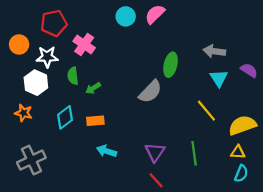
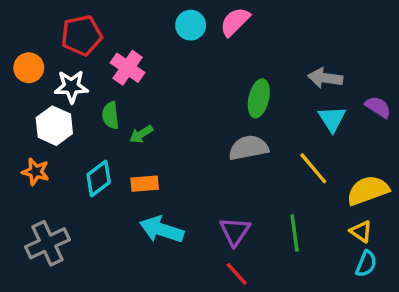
gray semicircle: (150, 92) -> (249, 148), moved, turned -145
cyan arrow: (107, 151) -> (162, 230), size x1.4
yellow triangle: (238, 152) -> (361, 231), turned 32

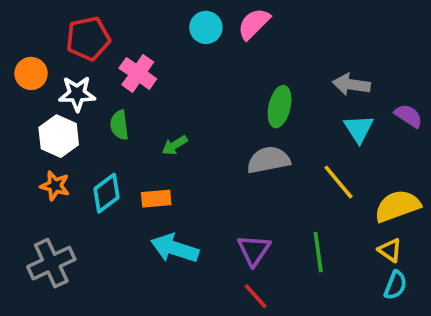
green arrow: (141, 134) -> (175, 145), moved
orange star: (36, 172) -> (55, 186), moved

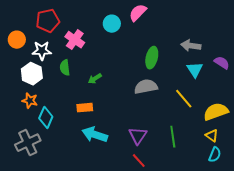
cyan circle: (206, 27) -> (112, 24), moved
cyan diamond: (107, 193) -> (46, 118), moved, turned -30

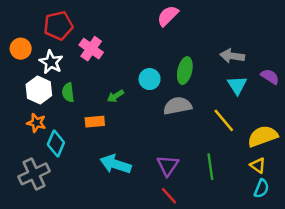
cyan circle: (112, 24) -> (150, 79), moved
white star: (42, 51) -> (51, 62), turned 30
green semicircle: (65, 68) -> (68, 92), moved
orange rectangle: (85, 108) -> (95, 122), moved

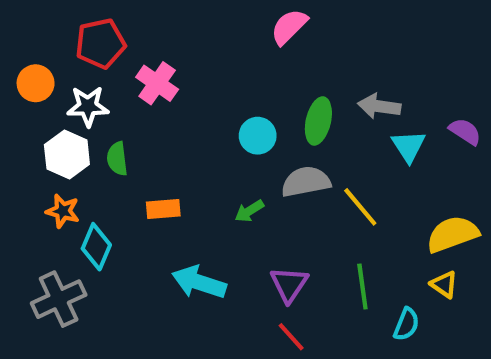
gray arrow: (232, 56) -> (379, 106), moved
white star: (51, 62) -> (88, 106), turned -30
green arrow: (115, 96) -> (249, 211), moved
yellow line: (224, 120) -> (360, 207), moved
cyan semicircle: (261, 188) -> (406, 324), moved

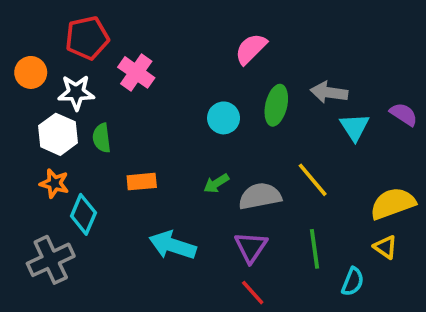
pink semicircle: (289, 27) -> (251, 49), moved
gray semicircle: (306, 182) -> (260, 196), moved

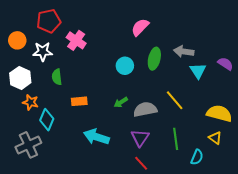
white hexagon: (58, 134) -> (20, 78), moved
yellow semicircle: (393, 203) -> (219, 113), turned 35

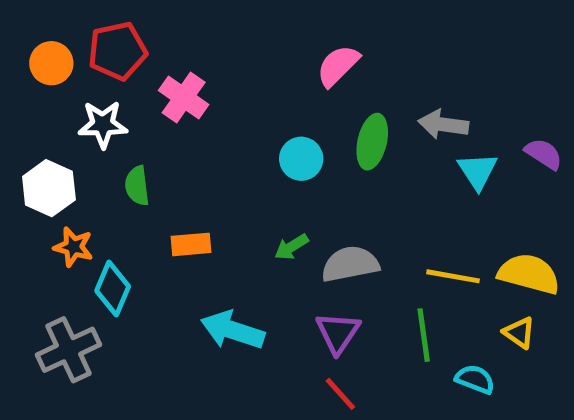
orange circle: (17, 40) -> (51, 63), moved
yellow line: (175, 100) -> (453, 276), moved, turned -40
cyan semicircle: (197, 157) -> (475, 379), turned -91

